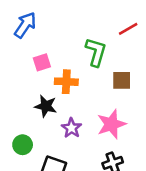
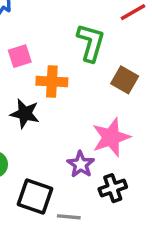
brown square: (122, 80) -> (125, 80), turned 30
purple star: (71, 128) -> (81, 164), moved

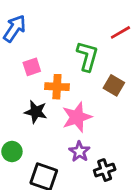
pink star: (111, 137) -> (77, 117), moved

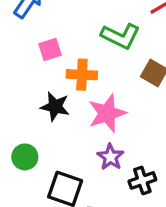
green L-shape: (87, 56) -> (121, 36), turned 100

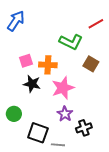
pink square: (50, 49) -> (26, 61), moved

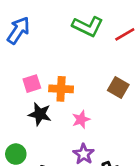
green L-shape: (71, 42) -> (88, 26), moved
pink star: (63, 88) -> (81, 119), size x0.6

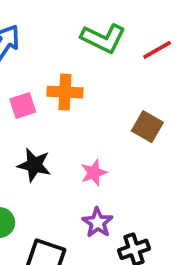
pink square: (32, 84) -> (23, 106), moved
orange cross: (61, 89) -> (65, 92), moved

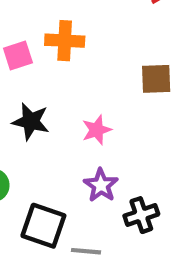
brown square: (147, 127) -> (156, 79), turned -32

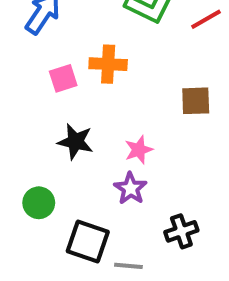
purple star: (101, 185) -> (130, 188), moved

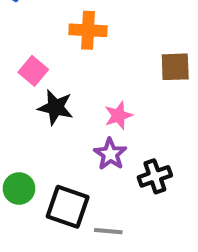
pink square: (63, 78) -> (33, 71), moved, turned -32
green circle: (39, 203) -> (19, 189), moved
black cross: (181, 231) -> (155, 176), moved

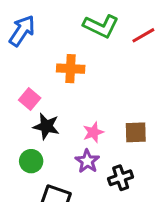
brown square: (175, 67) -> (136, 132), moved
green circle: (19, 189) -> (31, 161), moved

